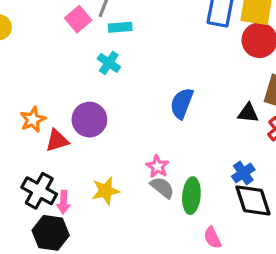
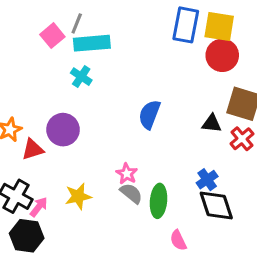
cyan rectangle: (120, 27) -> (92, 43), size x1.6
pink arrow: (64, 202) -> (39, 207), turned -145

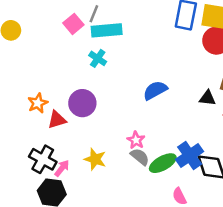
blue semicircle: (149, 114) -> (155, 90), turned 40
blue cross: (207, 180) -> (190, 155), moved, size x1.5
yellow star: (78, 196) -> (95, 159), turned 30
green ellipse: (159, 201) -> (163, 163), turned 56

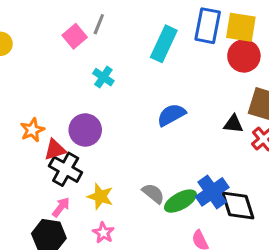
cyan rectangle: (107, 30) -> (164, 44), moved, turned -60
pink star: (136, 140) -> (103, 233), moved
black cross: (43, 159) -> (66, 169), moved

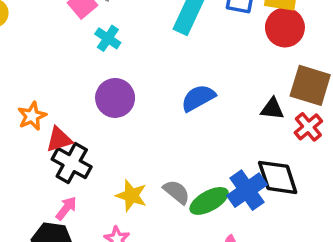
cyan cross: (103, 77) -> (108, 38), moved
purple circle: (85, 130) -> (115, 98), moved
yellow star: (100, 196) -> (131, 196), moved
black diamond: (238, 206) -> (278, 177), moved

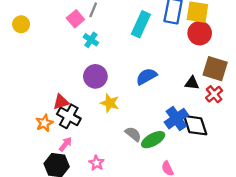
orange star: (32, 116) -> (44, 123), moved
blue cross: (247, 190) -> (176, 119), moved
yellow star: (131, 196) -> (110, 103), moved

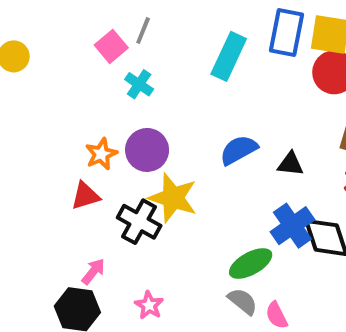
black triangle: (192, 83) -> (290, 164), moved
yellow star: (110, 103) -> (173, 198), size x1.4
black cross: (69, 116) -> (139, 222), moved
orange star: (44, 123) -> (101, 154), moved
gray semicircle: (133, 134) -> (243, 301), moved

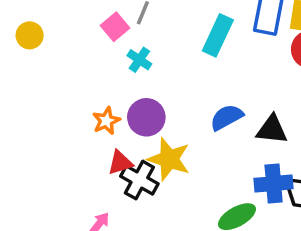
black triangle: (290, 164) -> (272, 129), size x1.4
red triangle: (85, 196) -> (120, 163), moved
blue cross: (292, 226) -> (274, 184), turned 30

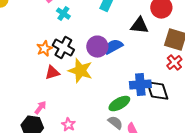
purple circle: (146, 117) -> (97, 47), moved
black triangle: (272, 129) -> (139, 26), moved
black cross: (139, 180) -> (63, 48), moved

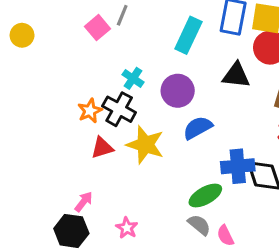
cyan cross: (63, 14) -> (133, 78), moved
purple circle: (97, 47) -> (178, 91), moved
blue semicircle: (113, 47) -> (198, 128), moved

